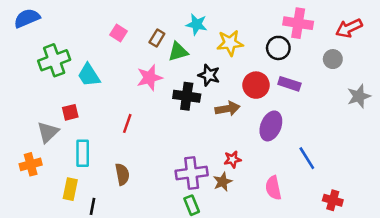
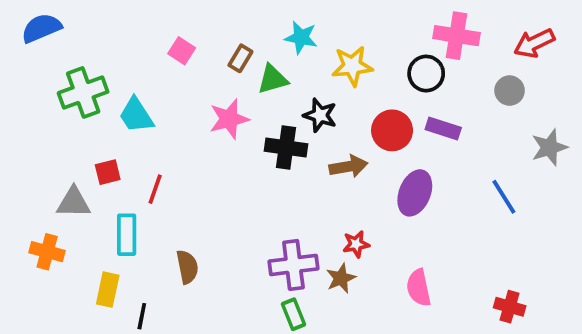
red line: (127, 123) -> (155, 189), moved
gray triangle: (48, 132) -> (74, 202), turned 45
blue line: (307, 158) -> (504, 197), moved
orange cross: (31, 164) -> (47, 252), turned 30

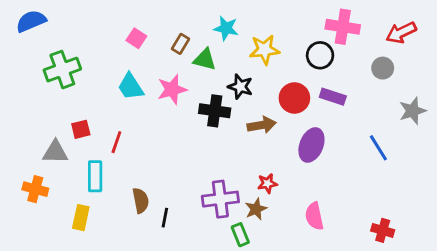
green triangle: (273, 79) -> (205, 60), turned 30
cyan trapezoid: (136, 115) -> (131, 87), moved
green rectangle: (293, 314) -> (240, 235), moved
black line: (142, 316) -> (165, 218), moved

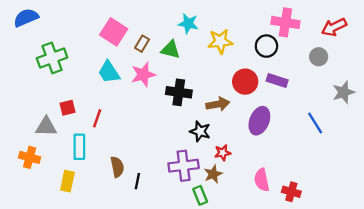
pink square: (136, 38) -> (114, 32), size x1.6
brown rectangle: (181, 44) -> (142, 44), moved
black star: (240, 87) -> (200, 131), moved
red cross: (383, 230) -> (291, 192), moved

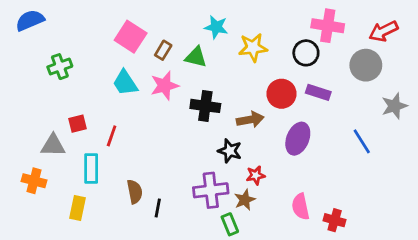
gray circle: (319, 57) -> (366, 65), size x1.5
green cross: (52, 58) -> (60, 67), size x0.7

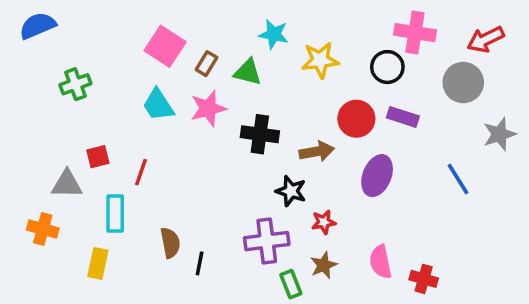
brown star: (245, 200) -> (324, 265), moved

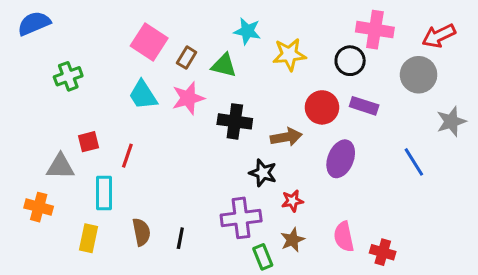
brown semicircle: (170, 243) -> (141, 232), moved

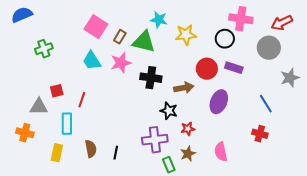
green triangle: (224, 65) -> (144, 42), size x1.4
red cross: (383, 252) -> (260, 134), moved

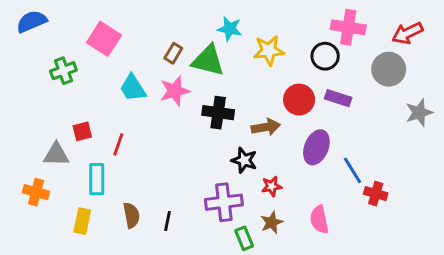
pink square: (96, 27) -> (104, 39), moved
blue line: (266, 104) -> (353, 170), moved

